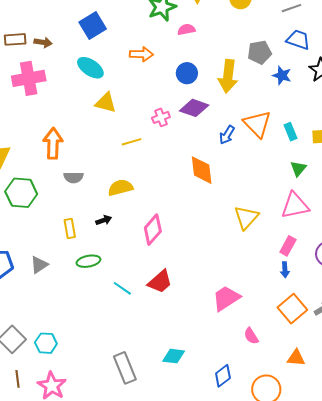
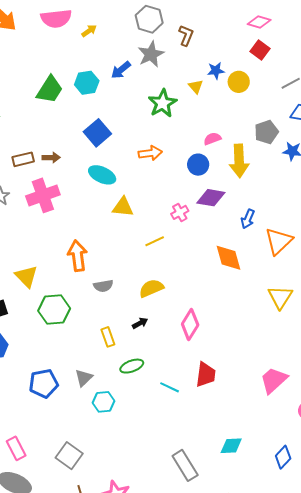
pink semicircle: (186, 29) -> (212, 139), moved
orange triangle: (257, 124) -> (279, 241), moved, turned 40
red trapezoid: (160, 282) -> (206, 375), turned -32
cyan hexagon: (46, 343) -> (103, 402), moved

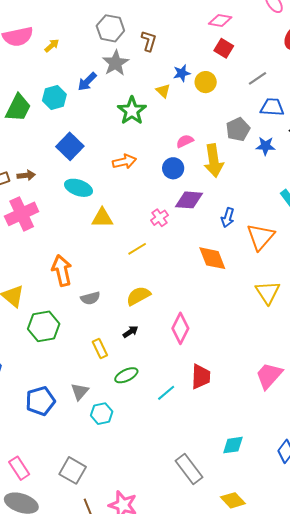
cyan line: (170, 387) -> (166, 393), turned -60

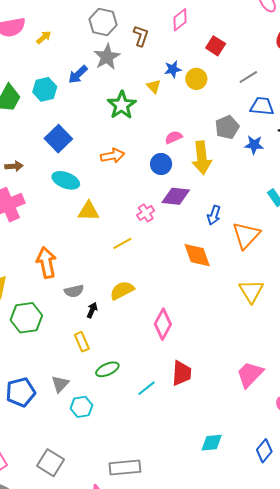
pink diamond: (220, 21) -> (180, 20), moved, turned -50
black arrow: (131, 332) -> (92, 310), moved, turned -35
gray rectangle: (189, 469) -> (125, 467), moved, turned -60

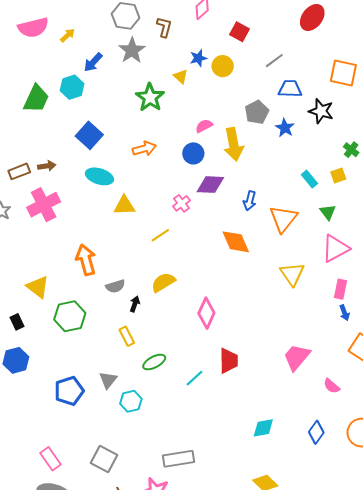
blue arrow: (78, 75) -> (93, 62), moved
blue star: (254, 145) -> (285, 128), turned 30

